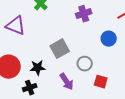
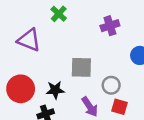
gray square: (60, 49) -> (81, 67), turned 30
red square: (101, 82) -> (119, 107), moved

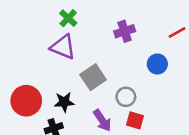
purple triangle: (29, 40) -> (63, 47), moved
gray square: (81, 67) -> (93, 77), turned -35

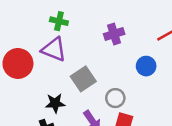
green cross: (68, 18) -> (59, 21), turned -30
red circle: (26, 101) -> (18, 63), moved

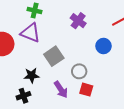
purple cross: (114, 34) -> (78, 21), turned -35

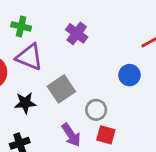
green cross: (35, 11) -> (21, 26), moved
purple cross: (78, 21) -> (77, 33), moved
black star: (32, 75) -> (25, 103), moved

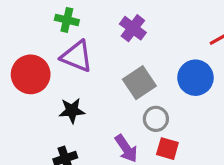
blue circle: (130, 75) -> (195, 78), size x1.4
gray square: (61, 89) -> (139, 83), moved

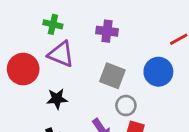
purple cross: (133, 28) -> (107, 31), turned -30
gray square: (139, 83) -> (112, 76), turned -35

